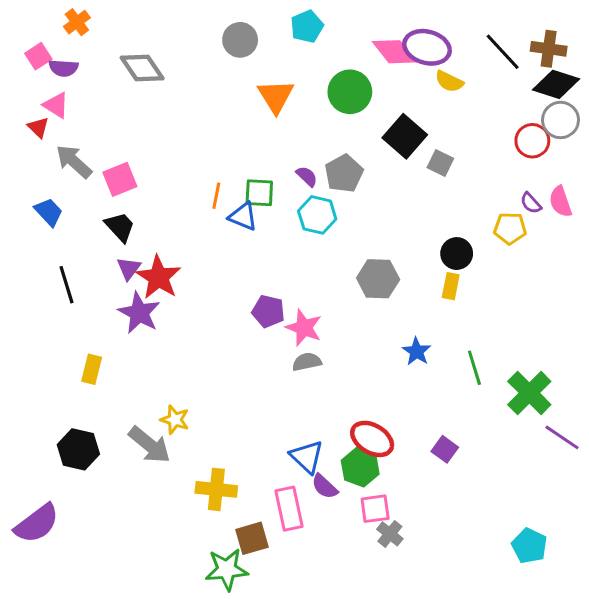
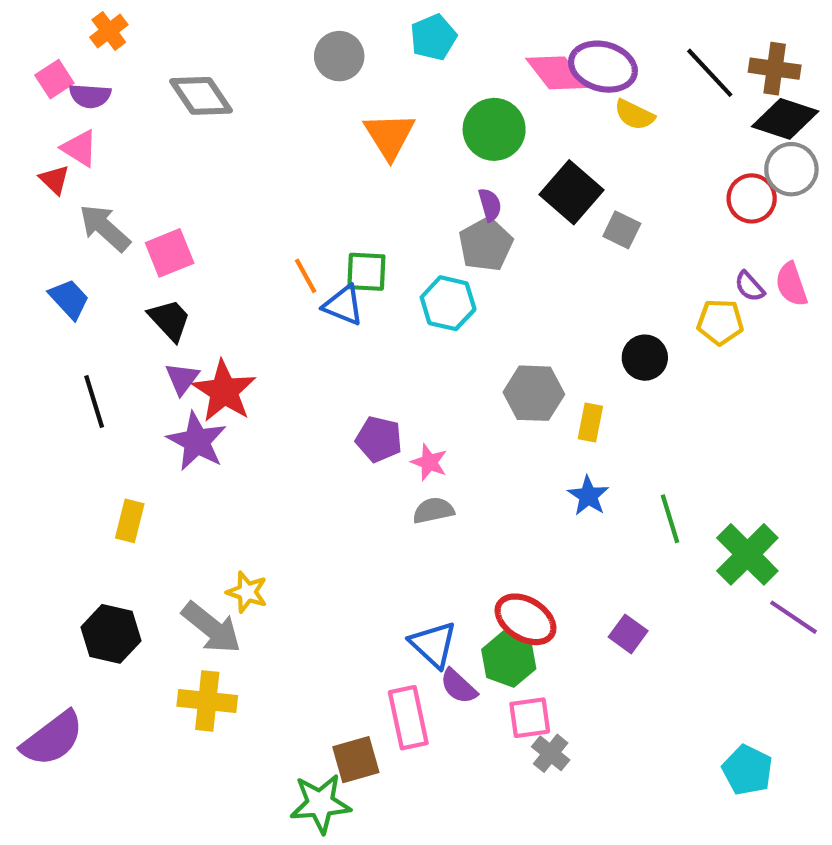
purple semicircle: (307, 176) -> (490, 205), moved, turned 30
orange line: (216, 196) -> (306, 276), turned -40
yellow rectangle: (451, 286) -> (590, 422), moved
pink star: (304, 328) -> (429, 462), size x0.7
yellow cross: (216, 489) -> (207, 701), moved

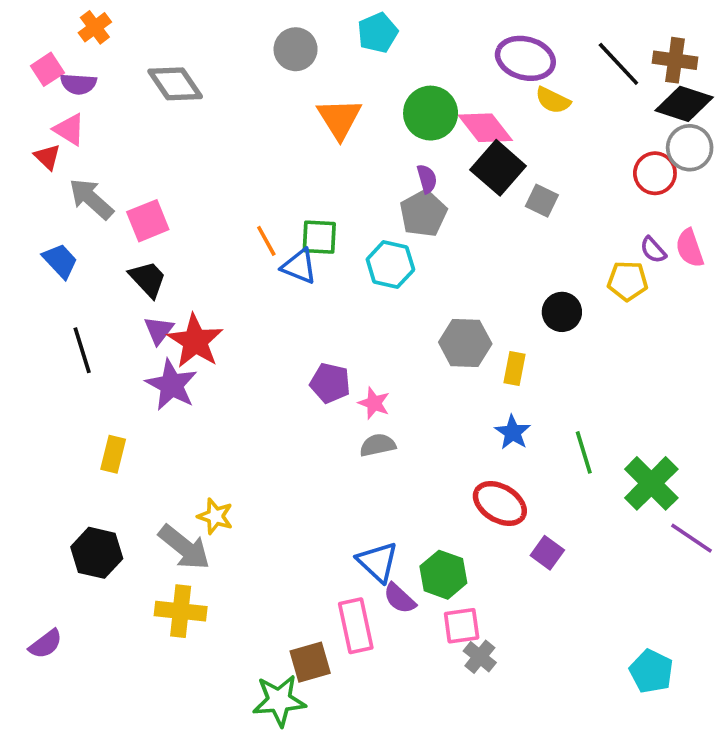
pink diamond: (557, 73) -> (485, 128), moved
red ellipse: (526, 619) -> (500, 504), moved
purple semicircle: (52, 739) -> (46, 644), size x0.6

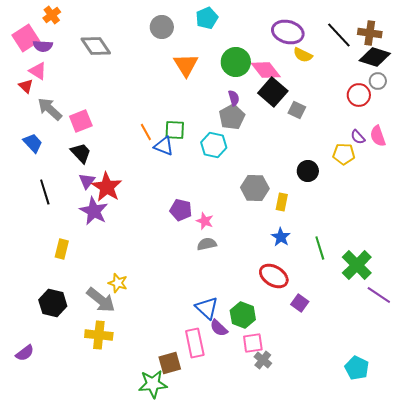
pink square: (47, 69) -> (26, 38), size x1.5
gray circle: (690, 148) -> (378, 81), size x0.7

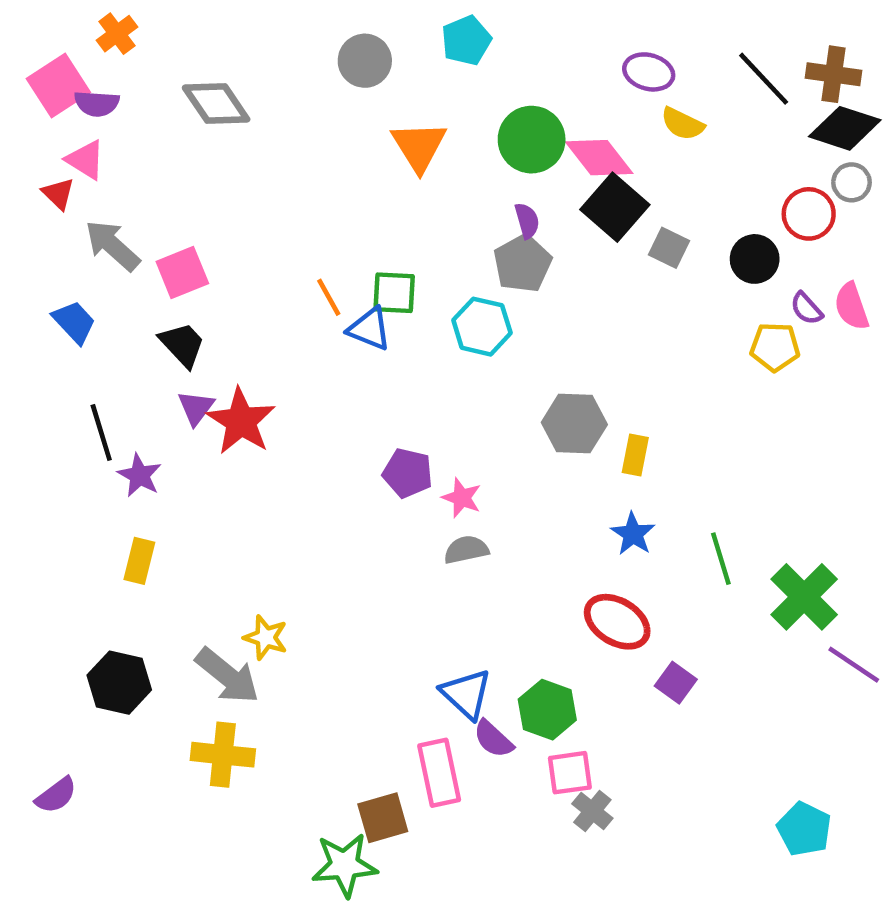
purple ellipse: (288, 32) -> (649, 72), size x0.7
black circle: (308, 171) -> (755, 259), moved
purple star: (94, 211) -> (139, 475), moved, size x0.7

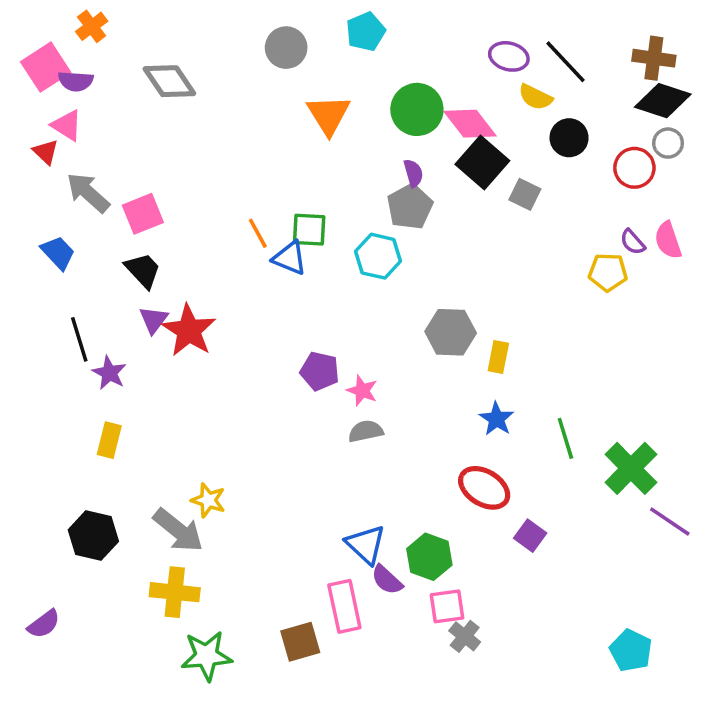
black line: (764, 79) -> (565, 62), moved
black circle: (755, 259) -> (569, 138), moved
green star: (345, 865) -> (207, 656), moved

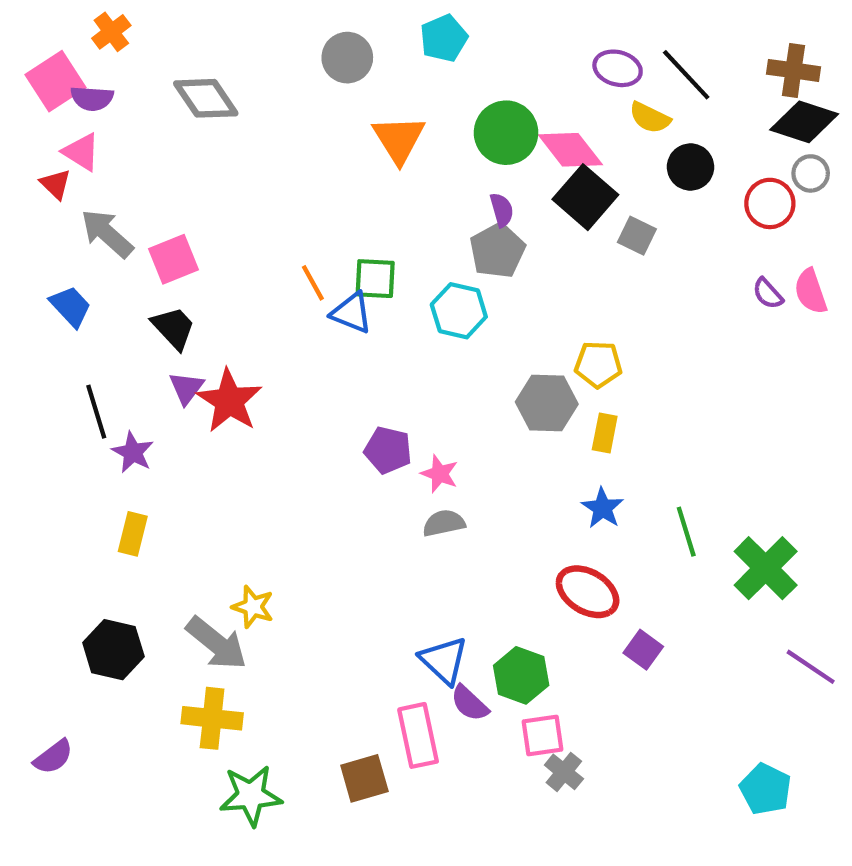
yellow pentagon: (608, 272) -> (598, 364), moved
purple line: (670, 521) -> (811, 667), moved

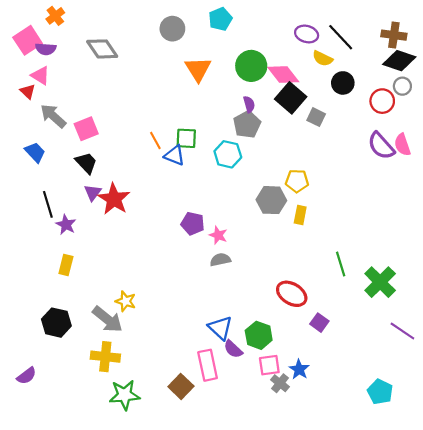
purple semicircle: (768, 294) -> (381, 146), size x1.8
blue star: (603, 508) -> (299, 369), moved
brown square: (364, 778) -> (181, 386), turned -30

